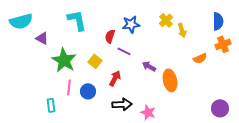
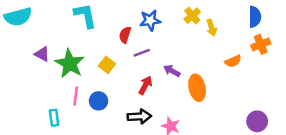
purple triangle: (42, 38) -> (42, 54), moved
purple line: (124, 51) -> (142, 53), turned -48
red arrow: (115, 78) -> (145, 85), moved

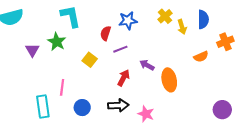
blue semicircle: (255, 17) -> (203, 19), moved
purple triangle: (42, 54) -> (32, 50), turned 32
green star: (70, 64) -> (57, 42), moved, size x0.7
blue circle: (99, 101) -> (82, 108), moved
cyan rectangle: (54, 118) -> (43, 106), size x1.5

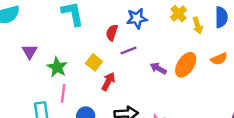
green star: (57, 42) -> (57, 67), moved
red arrow: (124, 78) -> (108, 81), moved
orange ellipse: (169, 80) -> (186, 65), moved, turned 45

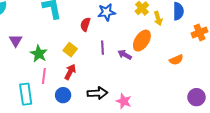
purple line: (129, 51) -> (102, 48), moved, turned -72
orange semicircle: (219, 59) -> (176, 60), moved
orange ellipse: (186, 65) -> (142, 41), moved
red arrow: (108, 81) -> (70, 72), moved

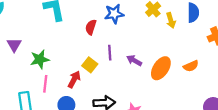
orange ellipse: (142, 41) -> (161, 68), moved
yellow square: (70, 50) -> (90, 65), moved
green star: (39, 54) -> (40, 59), turned 30

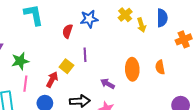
purple arrow: (134, 60) -> (108, 84), moved
orange semicircle: (191, 66) -> (160, 67), turned 104
orange ellipse: (161, 68) -> (132, 69), turned -35

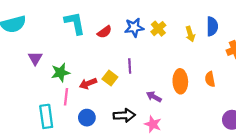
yellow cross: (125, 15) -> (158, 29), moved
red semicircle: (68, 31) -> (104, 32), moved, turned -144
red arrow: (52, 80) -> (88, 84), moved, turned -140

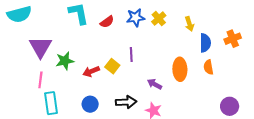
blue semicircle: (212, 26) -> (205, 43), moved
purple triangle: (35, 58) -> (40, 47), size x1.6
pink line: (66, 97) -> (40, 80), moved

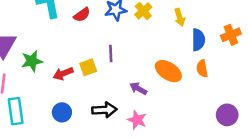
yellow square: (112, 66) -> (88, 67), turned 32
orange ellipse: (180, 69) -> (168, 71), turned -55

